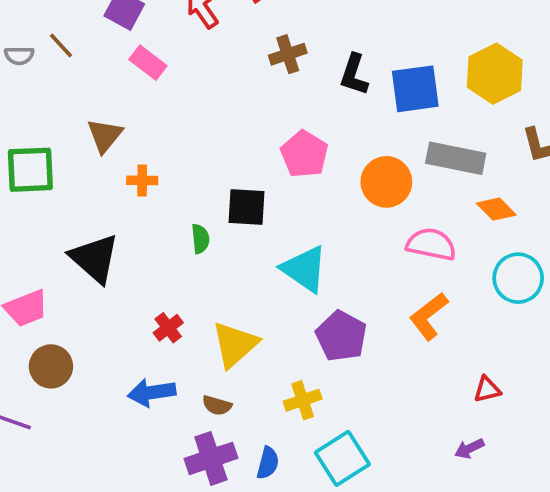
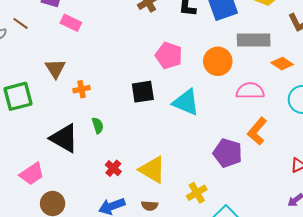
green semicircle: (200, 239) -> (98, 125), moved
cyan triangle: (304, 269) -> (186, 102), moved
purple pentagon: (341, 336) -> (228, 153), moved
yellow triangle: (235, 344) -> (152, 170), turned -36

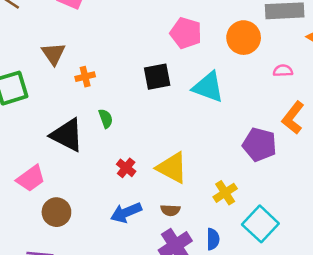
pink semicircle: (250, 91) -> (283, 71), size x0.6

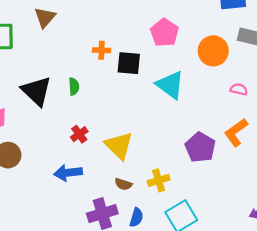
orange cross: (85, 77) -> (102, 50), moved
brown semicircle: (170, 210) -> (123, 184), moved

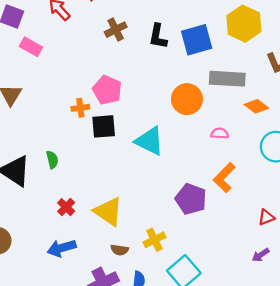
pink pentagon: (164, 33) -> (107, 90), moved
orange cross: (102, 50) -> (80, 108), moved

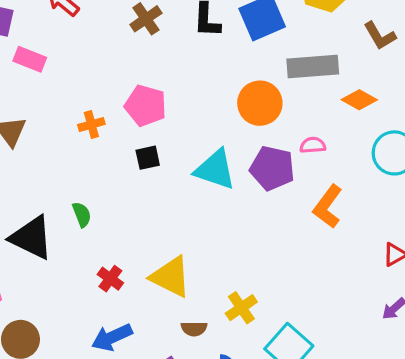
orange cross: (80, 108) -> (91, 124), moved
black square: (104, 126) -> (148, 158), size x0.7
purple pentagon: (191, 199) -> (272, 168), moved

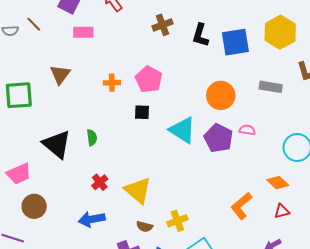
pink rectangle: (30, 59) -> (83, 32), turned -36
gray rectangle: (313, 67) -> (271, 87), moved, size x0.7
orange diamond: (359, 100) -> (278, 183), moved
orange L-shape: (328, 207) -> (241, 206), moved

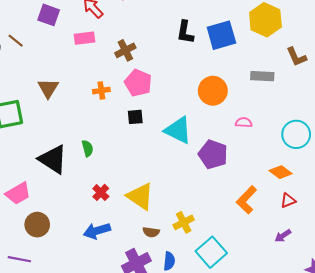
brown cross: (162, 25) -> (125, 50), moved
pink rectangle: (83, 32) -> (85, 38), moved
purple pentagon: (218, 138) -> (213, 154), moved

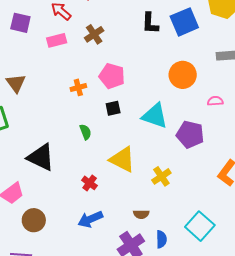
brown cross: (125, 50) -> (94, 34), moved
brown triangle: (48, 88) -> (16, 83), moved
green semicircle: (88, 148) -> (85, 132), moved
yellow triangle: (140, 196) -> (122, 159), moved
yellow cross: (184, 222) -> (161, 176), moved

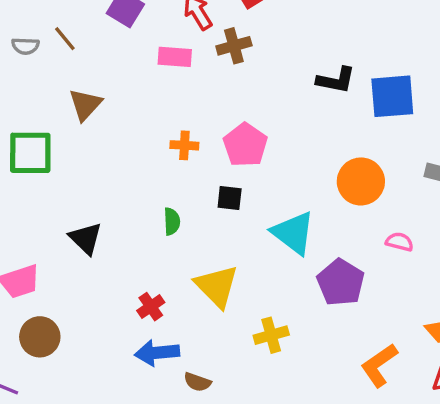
black L-shape: (150, 23) -> (336, 80), turned -100
brown cross: (94, 34) -> (234, 46), moved
black triangle: (41, 157) -> (86, 238), size x0.7
brown semicircle: (141, 214) -> (197, 382), moved
blue arrow: (90, 219) -> (157, 353), moved

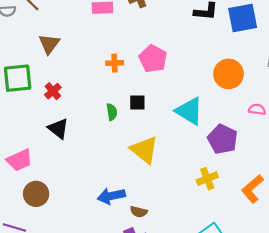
black square: (230, 198) -> (137, 103), moved
red cross: (151, 307) -> (53, 91), moved
yellow cross: (271, 335) -> (207, 179), moved

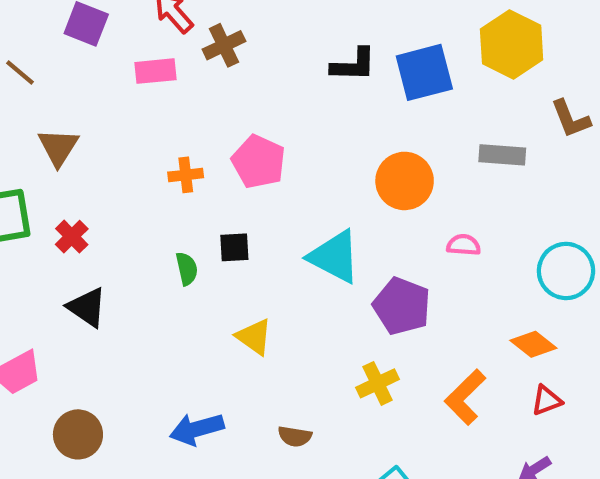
yellow triangle: (144, 150) -> (254, 337), size x0.7
brown circle: (36, 194) -> (78, 434), moved
brown semicircle: (139, 212) -> (295, 436), moved

